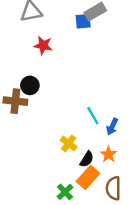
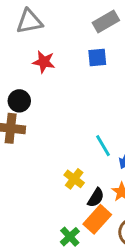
blue square: (83, 21) -> (97, 58), moved
black circle: (30, 85) -> (19, 101), moved

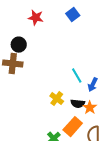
blue square: (97, 58) -> (73, 15), turned -32
black semicircle: (96, 198) -> (78, 104), moved, turned 64

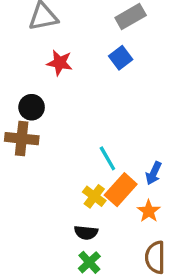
cyan line: (77, 76) -> (107, 158), moved
black semicircle: (78, 104) -> (86, 233), moved
orange rectangle: (73, 127) -> (121, 190), moved

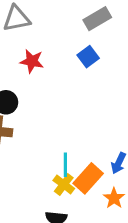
cyan line: (107, 158) -> (65, 165), moved, turned 30

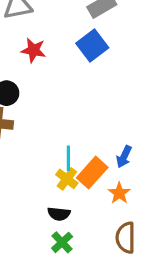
blue square: (88, 57) -> (92, 45), size x1.4

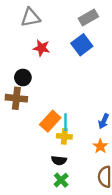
orange rectangle: (92, 173) -> (50, 121), moved
yellow cross: (67, 179) -> (64, 136), turned -32

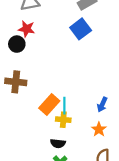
red star: (41, 48) -> (27, 29), moved
black circle: (23, 77) -> (17, 44), moved

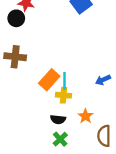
blue arrow: (102, 105) -> (103, 80), turned 40
orange star: (99, 129) -> (85, 116), moved

